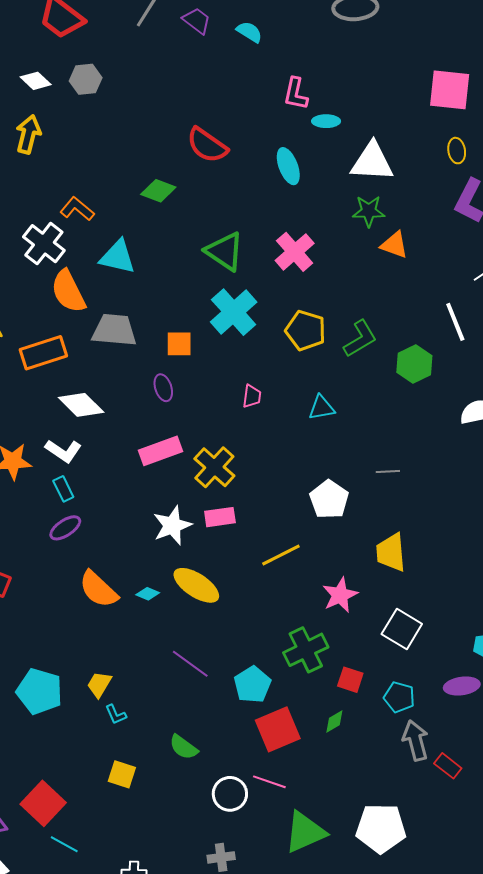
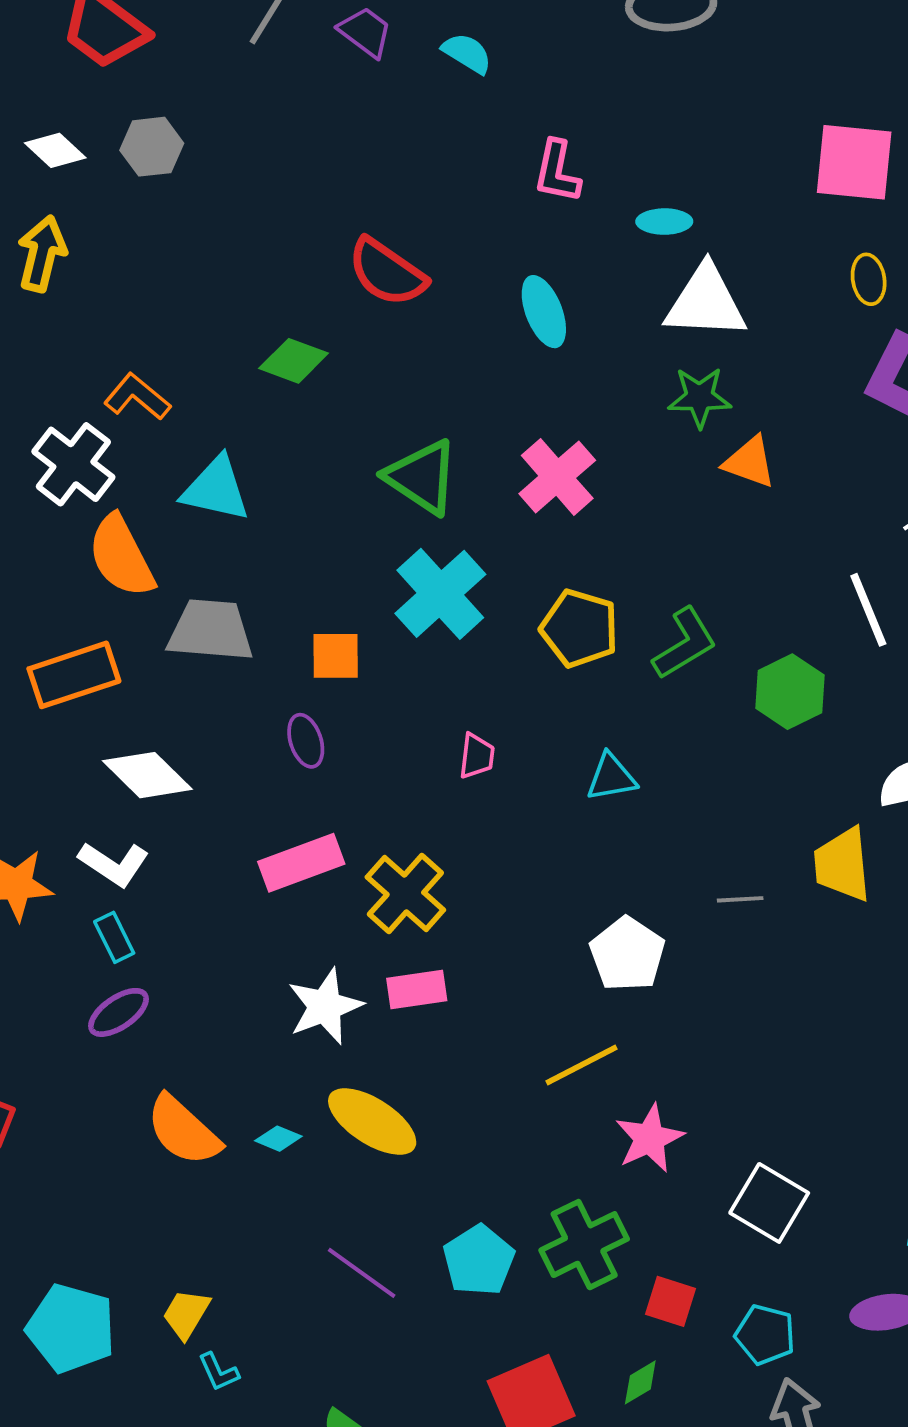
cyan ellipse: (326, 121) -> (664, 222), moved
yellow trapezoid: (391, 552) -> (842, 864), moved
yellow line: (281, 555) -> (581, 1065), moved
cyan pentagon: (252, 685) -> (479, 1260), moved

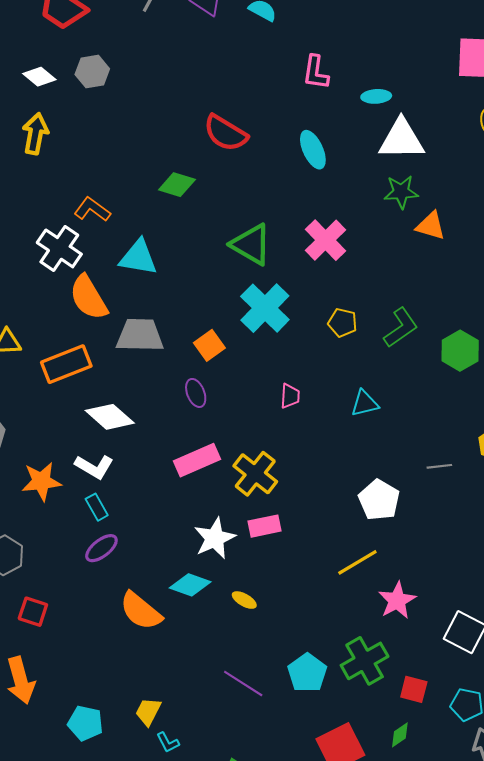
yellow pentagon: (579, 628) -> (343, 323), size x0.7
orange square: (336, 656) -> (209, 345), turned -32
yellow ellipse: (372, 1122) -> (244, 600), size x0.5
cyan diamond: (278, 1139) -> (190, 585), moved, size x1.6
cyan pentagon: (71, 1328) -> (85, 723), size x0.7

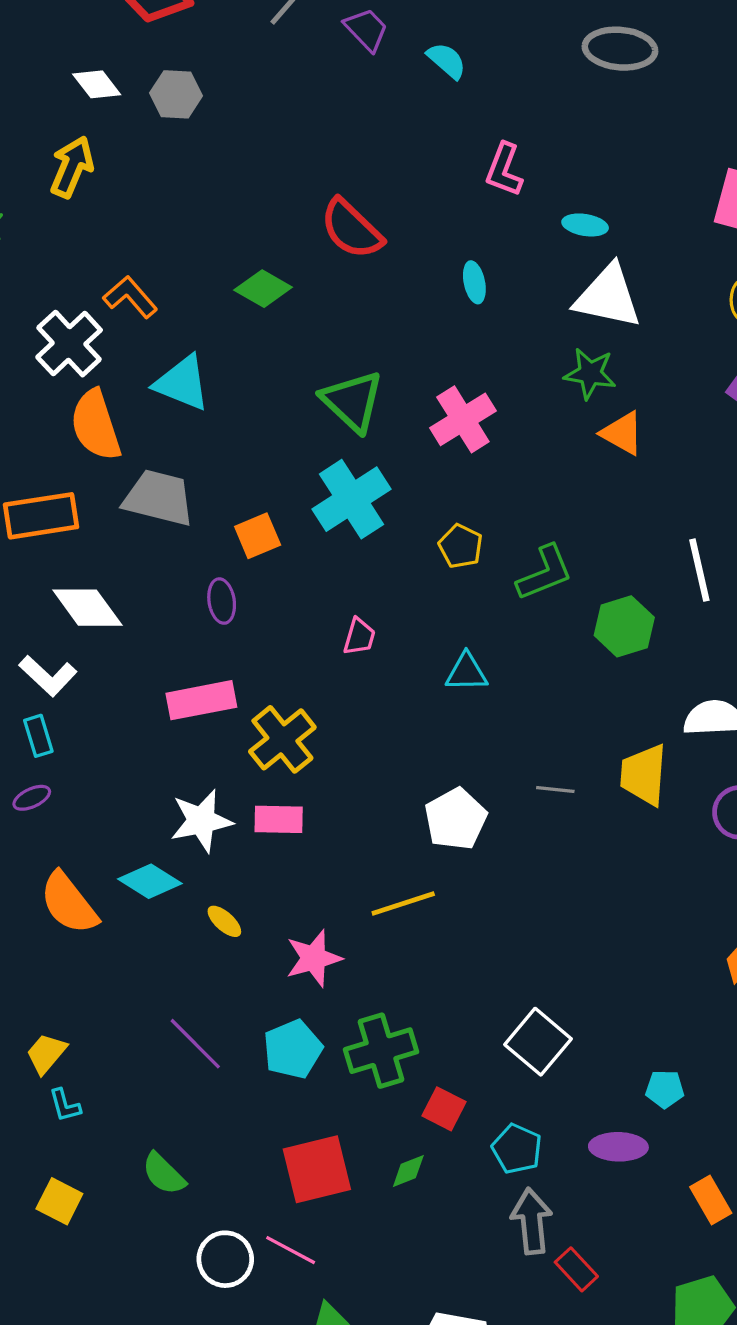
cyan ellipse: (313, 150) -> (474, 282), size x0.7
purple ellipse: (101, 548) -> (32, 798), size x0.7
pink star: (397, 600) -> (314, 958), moved

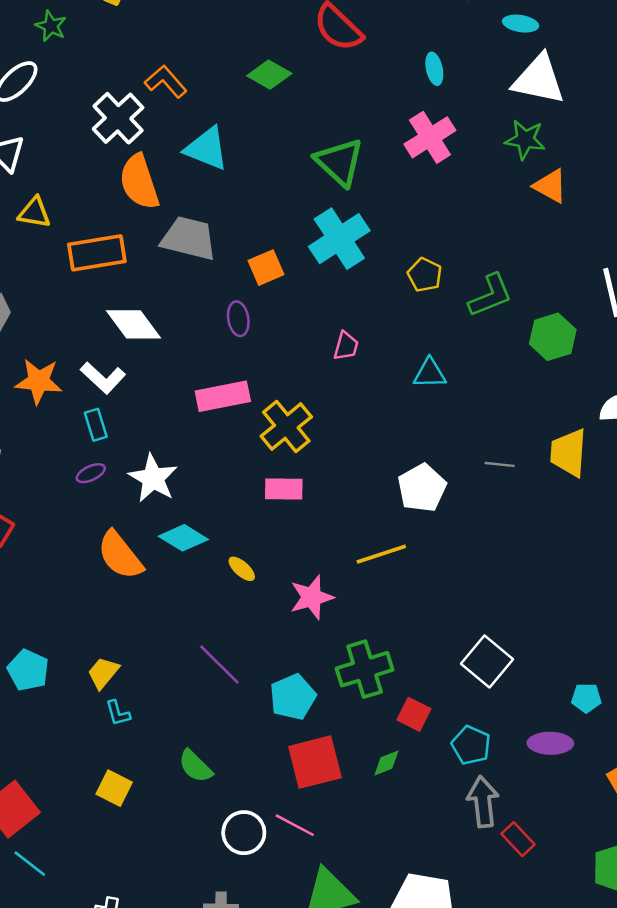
pink cross: (463, 419) -> (430, 137), moved
white star: (201, 821) -> (153, 478), moved, turned -30
cyan pentagon: (293, 1049) -> (293, 697), moved

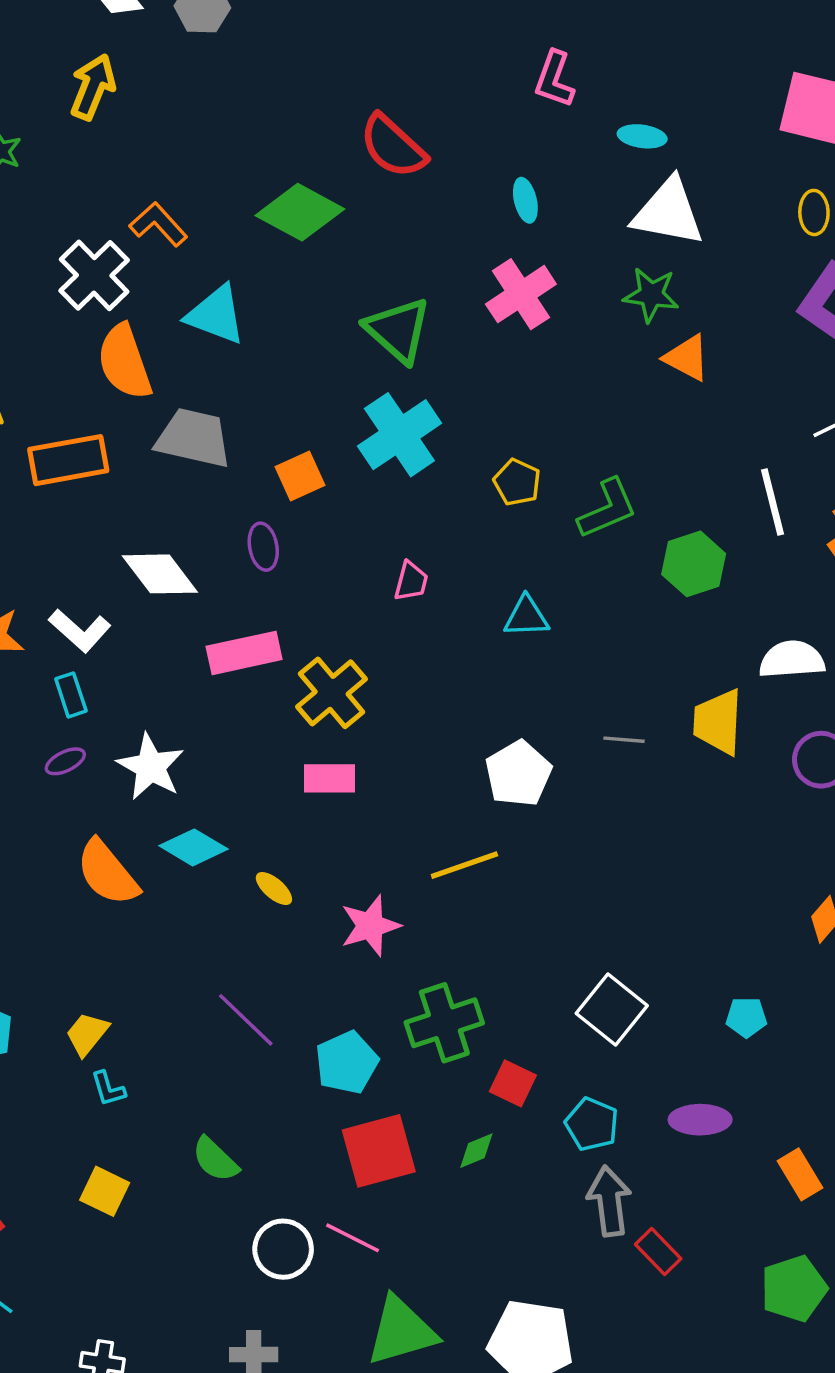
green diamond: (269, 75) -> (300, 212), size x1.4
white diamond: (134, 324) -> (160, 574), moved
cyan pentagon: (586, 698) -> (746, 1017), moved

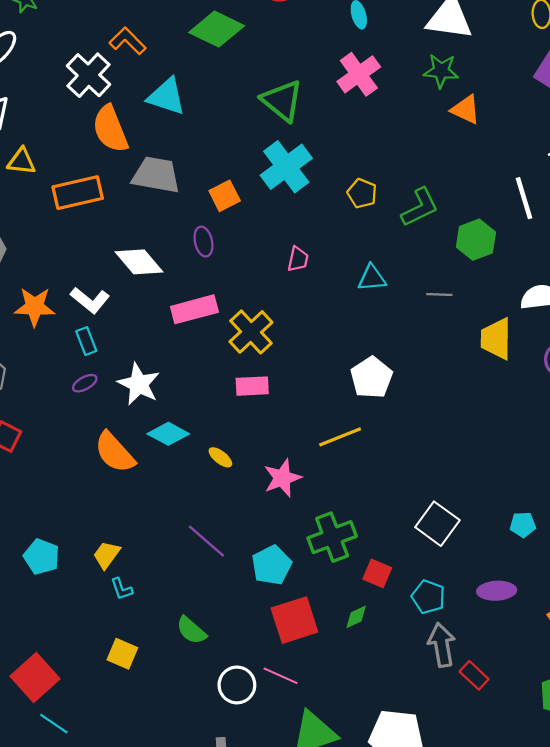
gray line: (624, 740) -> (439, 295), moved

